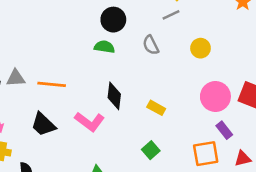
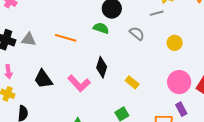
gray semicircle: (151, 45) -> (137, 33), turned 147
orange line: (52, 84) -> (66, 38), moved

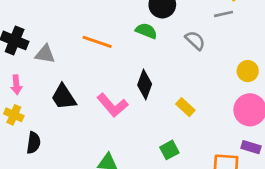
gray triangle: (29, 39) -> (45, 54), moved
yellow circle: (175, 43) -> (248, 71), moved
purple rectangle: (181, 109) -> (251, 147), turned -48

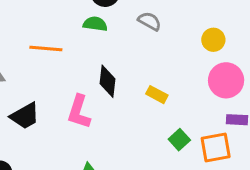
black trapezoid: (64, 97) -> (25, 116), turned -72
pink L-shape: (112, 105) -> (79, 112), turned 72
green square: (169, 150) -> (179, 140), moved

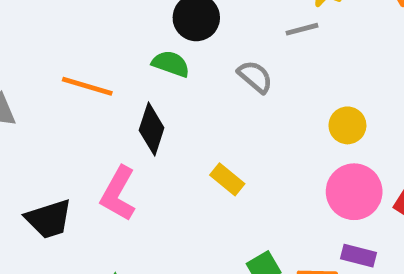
black diamond: (107, 81) -> (152, 129), moved
yellow rectangle: (157, 95) -> (227, 179), moved
black trapezoid: (25, 116) -> (49, 219), moved

